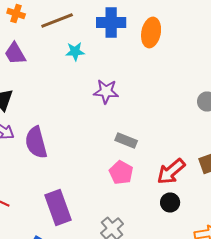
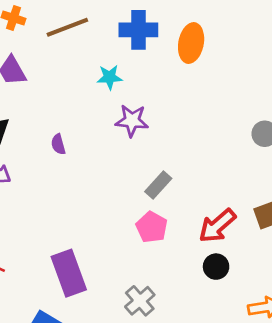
cyan star: (75, 52) -> (110, 77), moved
gray rectangle: (126, 140) -> (158, 185), turned -70
purple semicircle: (36, 142) -> (58, 144), moved, size x0.5

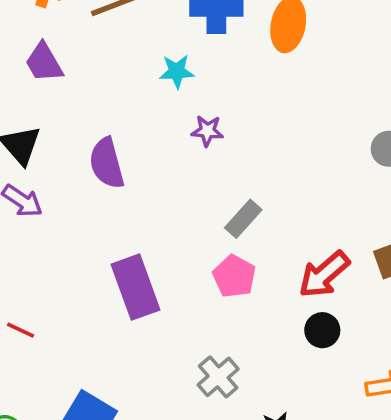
purple star: (132, 121) -> (207, 131), size x0.7
purple semicircle: (58, 144) -> (107, 163), size x1.8
purple rectangle: (69, 273) -> (135, 287), moved

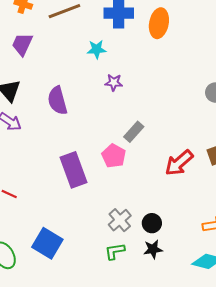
purple trapezoid: (44, 63) -> (22, 44), turned 55
pink pentagon: (234, 276) -> (114, 156), moved
black circle: (322, 330) -> (152, 223), moved

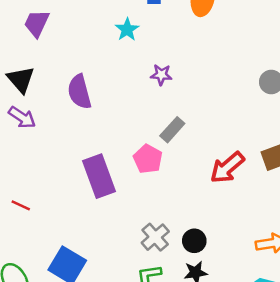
cyan star: (97, 49) -> (127, 29), turned -30
purple star: (114, 82) -> (161, 75), moved

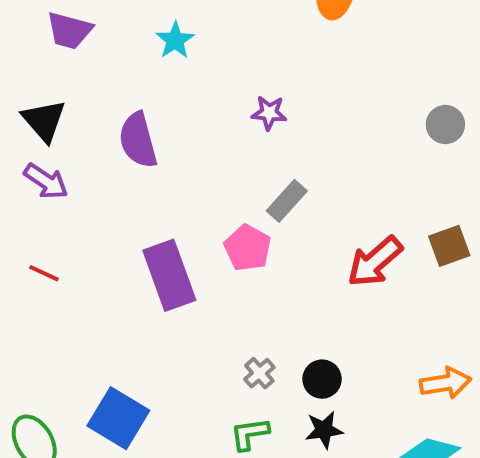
purple trapezoid: (37, 23) -> (69, 31), turned -100
cyan star: (127, 29) -> (175, 40), moved
red line: (21, 205) -> (44, 273), moved
gray cross: (155, 237) -> (259, 373), size x0.7

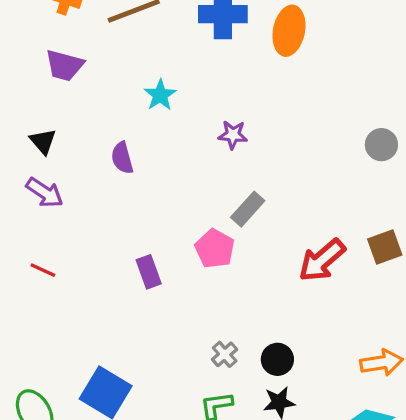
cyan star: (175, 40) -> (160, 95), moved
black triangle: (44, 121) -> (43, 141), size x0.7
purple semicircle: (138, 140) -> (122, 158), size x0.7
purple rectangle: (169, 275) -> (149, 272), size x0.6

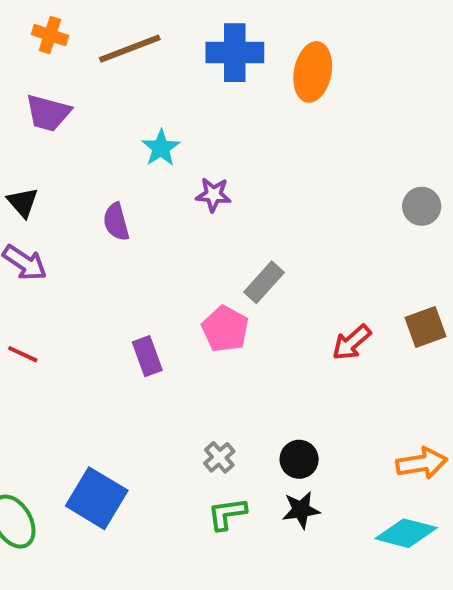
purple star: (233, 135) -> (213, 195), moved
red arrow: (322, 260) -> (352, 343), size x0.7
gray cross: (225, 354) -> (219, 457), moved

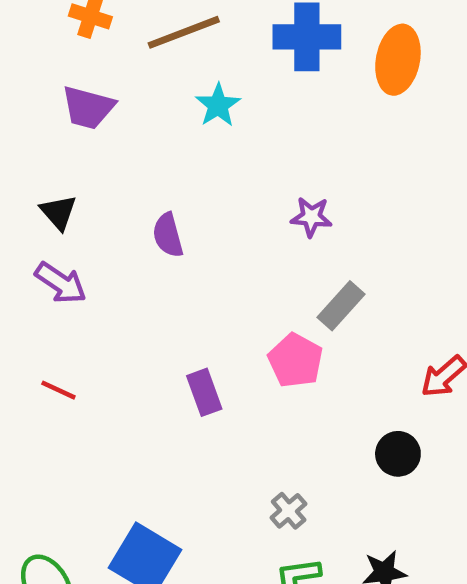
cyan star: (161, 148) -> (218, 105), moved
purple star: (213, 195) -> (311, 217), moved
black circle: (299, 459) -> (398, 454), moved

